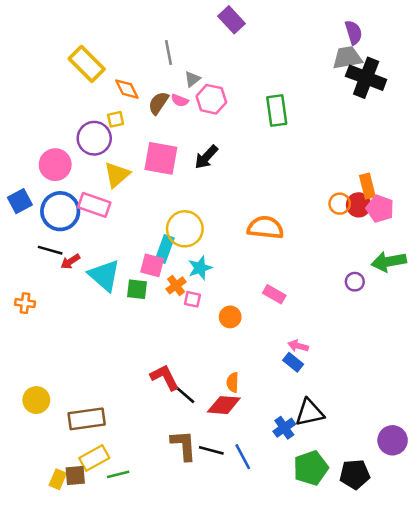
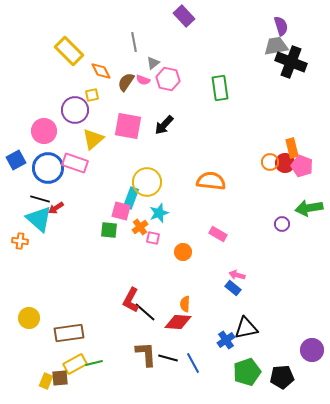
cyan triangle: (104, 275) -> (39, 219), moved
red L-shape: (165, 377) -> (131, 300), turned -125
green line: (118, 474) -> (94, 363), moved

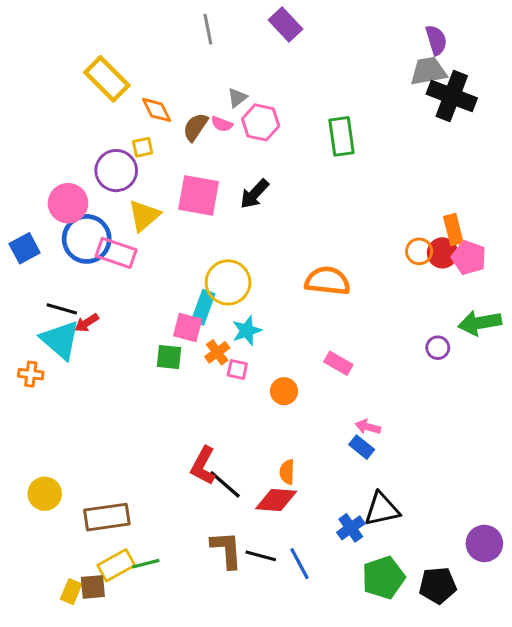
gray line: (134, 42) -> (208, 29), moved
blue circle: (48, 168) -> (87, 239), moved

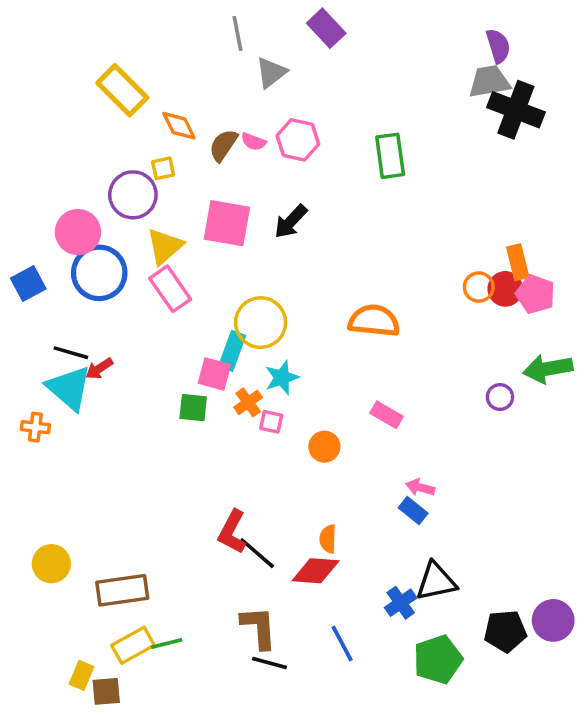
gray triangle: (237, 98) -> (271, 73), moved, size x1.4
pink rectangle: (116, 253) -> (170, 289), moved, turned 36
black line: (261, 556) -> (269, 663), moved
black pentagon: (438, 585) -> (505, 631), moved
brown square: (93, 587) -> (106, 691), moved

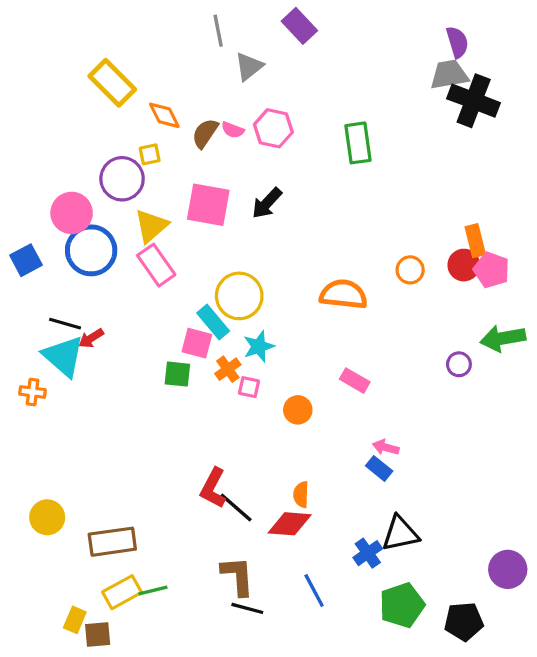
orange circle: (479, 287) -> (410, 270), moved
cyan rectangle: (232, 351) -> (213, 322), turned -60
black pentagon: (505, 631) -> (464, 621), moved

